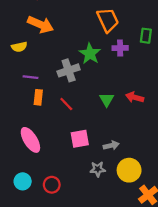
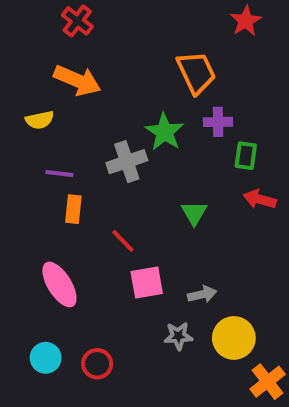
green rectangle: (146, 36) -> (246, 156), moved
red arrow: (135, 97) -> (260, 199), moved
red line: (66, 104) -> (123, 241), moved

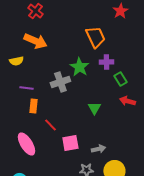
green rectangle: (246, 156) -> (120, 79), turned -40
red line: (123, 241) -> (50, 125), moved

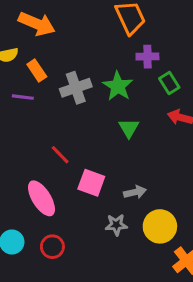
green star: (79, 67) -> (118, 86), moved
orange rectangle: (33, 106) -> (37, 71), moved, turned -40
pink square: (70, 143) -> (91, 183), turned 30
pink ellipse: (26, 144) -> (41, 198), moved

